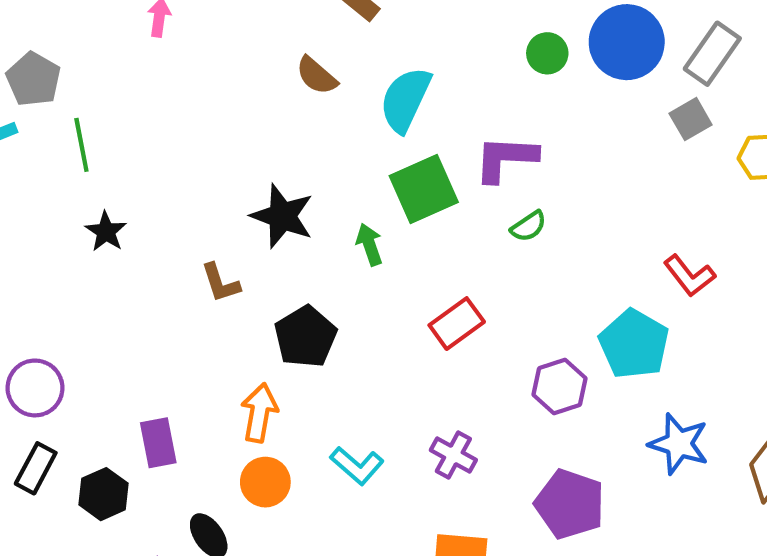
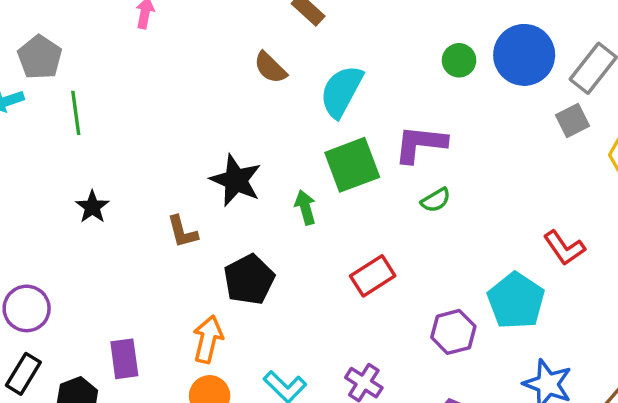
black star: (106, 232) -> (92, 207), moved

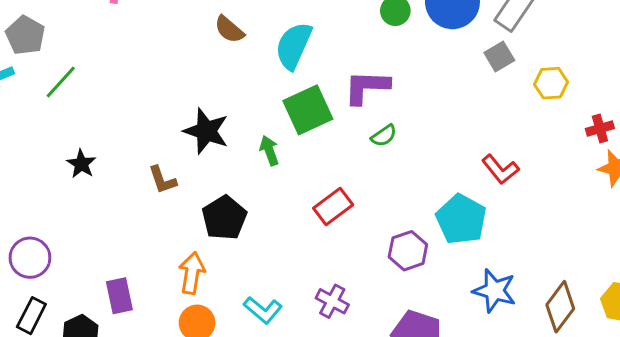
green line: (76, 113) -> (61, 82), turned 54

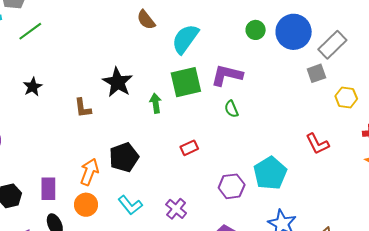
green semicircle: (384, 136) -> (231, 109), turned 90
red L-shape: (500, 169) -> (317, 144), moved
red rectangle: (333, 207) -> (189, 148), size x0.7
black pentagon: (224, 218) -> (124, 157), moved
purple rectangle: (119, 296) -> (48, 189), moved

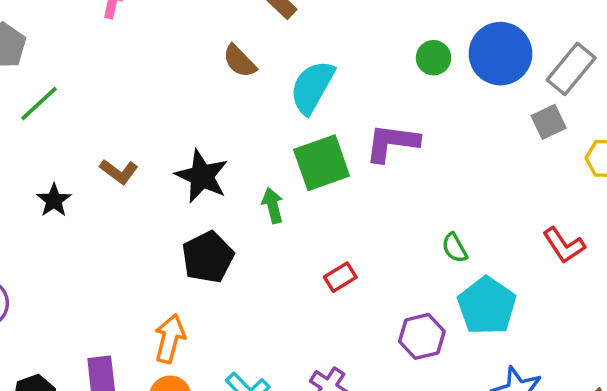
brown L-shape: (83, 108) -> (119, 172), moved, turned -40
green semicircle: (231, 109) -> (455, 248), moved
black pentagon: (124, 157) -> (208, 257), moved

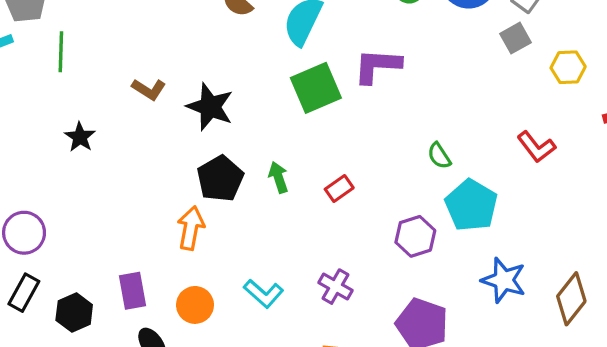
green line: (39, 103) -> (61, 52), turned -42
brown L-shape: (119, 172) -> (149, 89), moved
green arrow: (273, 205) -> (278, 177), moved
orange arrow: (170, 339) -> (191, 228), moved

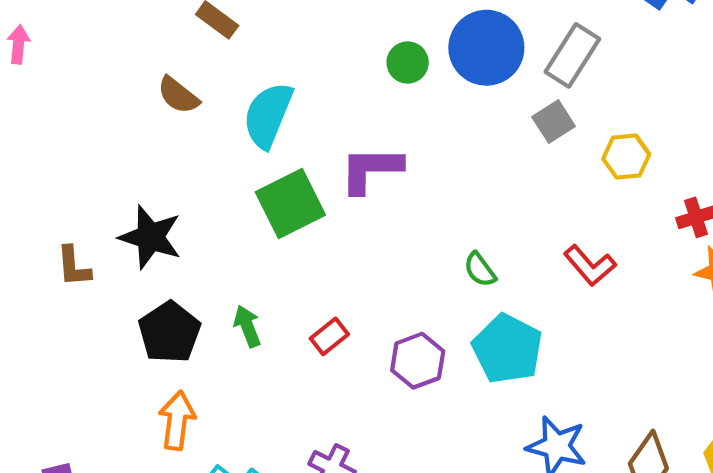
brown L-shape: (149, 89) -> (74, 266), moved, turned 56
green semicircle: (439, 156) -> (480, 270), moved
orange arrow: (191, 228) -> (177, 420), moved
purple hexagon: (415, 236) -> (418, 361), moved

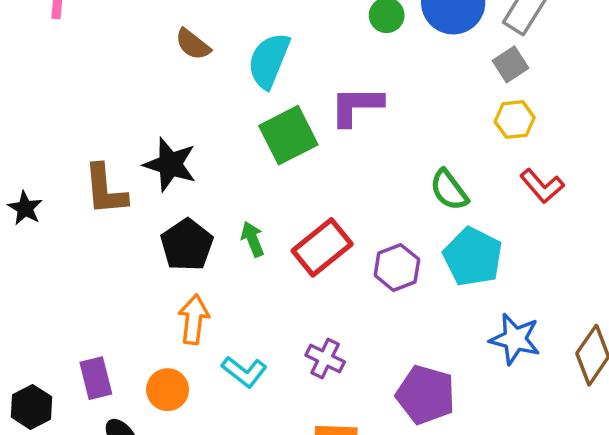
yellow hexagon: (626, 157) -> (515, 120), moved
brown L-shape: (74, 266) -> (105, 190), size x1.5
green semicircle: (480, 270) -> (449, 190), size x1.4
red rectangle: (329, 336) -> (322, 247), size x1.8

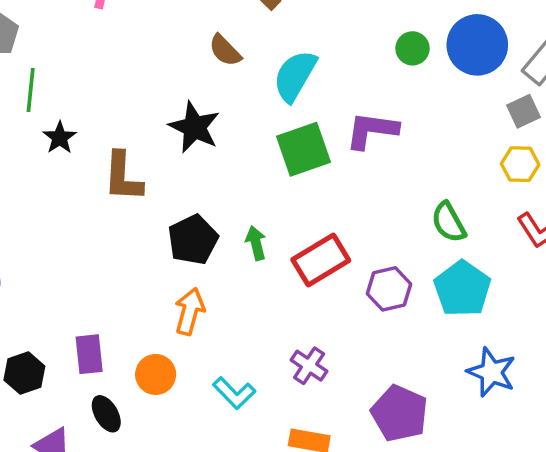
black star: (170, 164) -> (194, 127), moved
black star: (25, 208) -> (60, 138), moved
cyan L-shape: (244, 372) -> (234, 393), moved

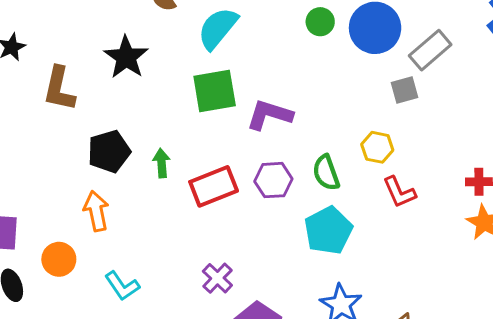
purple L-shape: (372, 130) -> (269, 115), moved
yellow hexagon: (520, 164) -> (377, 147), moved
purple hexagon: (389, 289) -> (273, 180), moved
orange arrow: (190, 311) -> (96, 211), turned -36
purple cross: (309, 366) -> (217, 278), moved

